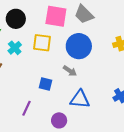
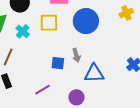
gray arrow: (70, 71) -> (76, 55), moved, turned 48
purple line: (26, 108) -> (43, 90), turned 42

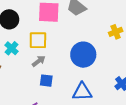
blue circle: (86, 21) -> (83, 55), moved
gray arrow: (76, 55) -> (39, 61), moved, turned -112

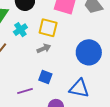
blue square: (46, 81) -> (45, 77), moved

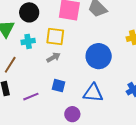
cyan cross: (20, 30) -> (28, 41), turned 32
purple line: (25, 91) -> (31, 97), moved

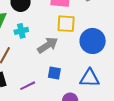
yellow square: (55, 36) -> (66, 24), moved
gray arrow: (54, 57) -> (48, 45), size x1.5

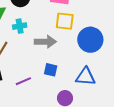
gray arrow: (48, 45) -> (45, 42), turned 30

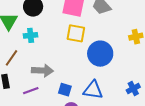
gray arrow: (45, 42) -> (42, 71), moved
blue square: (51, 70) -> (65, 90), moved

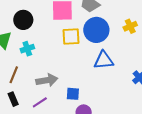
blue circle: (100, 54) -> (96, 30), moved
blue triangle: (93, 90) -> (104, 60), moved

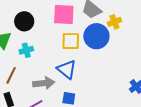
yellow cross: (130, 26) -> (114, 22), moved
blue triangle: (104, 60) -> (67, 69), moved, turned 40

